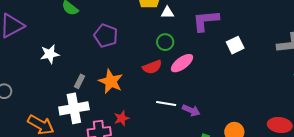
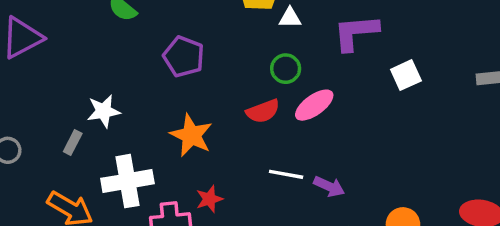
white star: (50, 54) -> (104, 111), moved
gray rectangle: (80, 81) -> (73, 143), moved

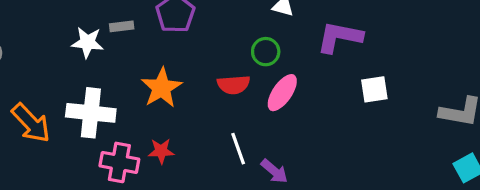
pink ellipse: (314, 105) -> (282, 93), turned -36
gray rectangle: (73, 143) -> (122, 26), moved, turned 40
white line: (286, 174) -> (238, 149), turned 44

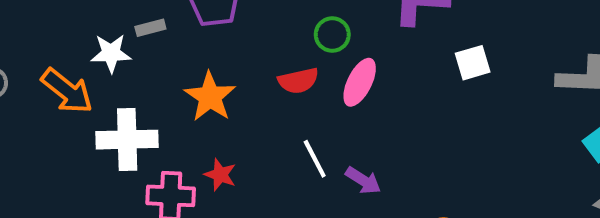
orange arrow: (31, 123) -> (67, 91), moved
red star: (161, 151) -> (220, 175), turned 30

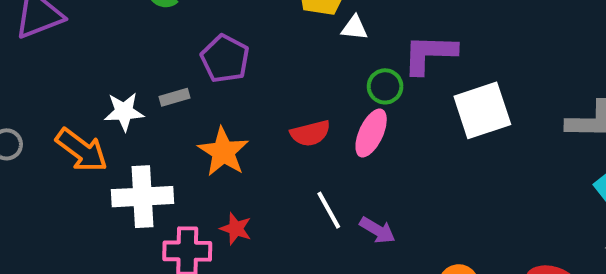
gray rectangle: (150, 28) -> (175, 97), moved
green circle: (332, 35) -> (385, 86), moved
white square: (473, 63) -> (482, 110), size x1.6

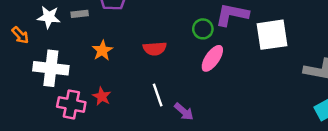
white square: (482, 110) -> (272, 35), moved
pink ellipse: (371, 133) -> (212, 58), moved
orange arrow: (82, 150) -> (20, 35), size x0.6
orange star: (223, 152) -> (102, 50), size x0.7

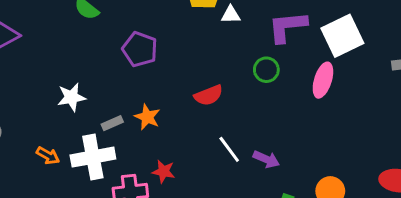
gray rectangle: (80, 14) -> (112, 123), moved
green circle: (203, 29) -> (266, 70), moved
orange arrow: (20, 35) -> (48, 156), moved
pink ellipse: (212, 58) -> (323, 80), moved

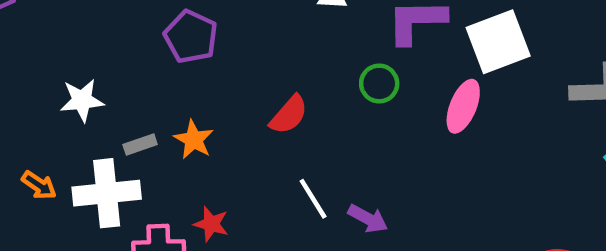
red semicircle: (209, 95) -> (289, 115), turned -32

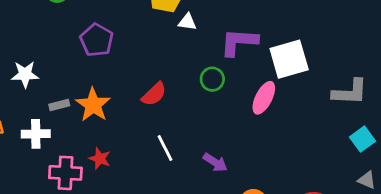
orange star: (194, 140) -> (93, 105), size x1.4
white cross: (107, 193) -> (36, 134), size x0.7
purple arrow: (368, 219) -> (215, 162), moved

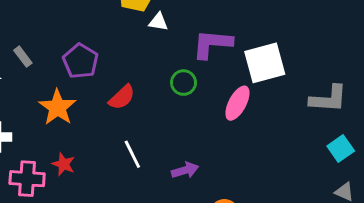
purple pentagon: (97, 40) -> (81, 61), moved
gray rectangle: (59, 105) -> (23, 57), moved, turned 66
purple arrow: (215, 162) -> (185, 170), turned -50

